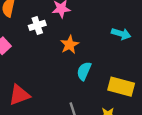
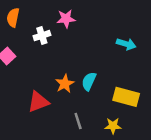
orange star: (70, 45) -> (65, 84), moved
red triangle: (19, 95) -> (38, 102), moved

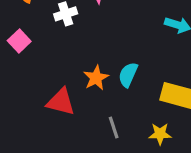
red triangle: (38, 102) -> (61, 102), turned 35

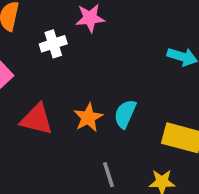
red triangle: (61, 102) -> (37, 119), moved

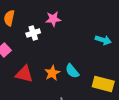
cyan semicircle: (125, 114) -> (72, 71), turned -63

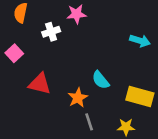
orange star: (52, 73) -> (78, 98), moved

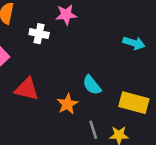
white cross: (51, 32) -> (39, 34), turned 30
gray line: (89, 122) -> (93, 130), moved

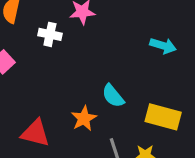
red triangle: (27, 89) -> (35, 133), moved

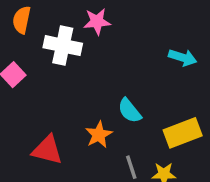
white cross: (50, 34) -> (63, 46), size x1.5
yellow rectangle: (163, 117) -> (183, 133), turned -36

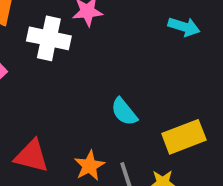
cyan arrow: (183, 58) -> (184, 27), moved
orange star: (99, 135) -> (89, 166), moved

